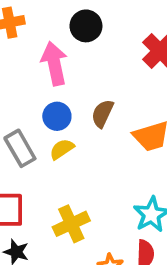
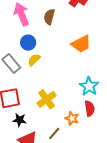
brown semicircle: (102, 113) -> (49, 17), moved

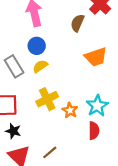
brown semicircle: (49, 17) -> (77, 23), moved
yellow cross: (47, 99) -> (47, 99), moved
orange star: (72, 118) -> (70, 110), moved

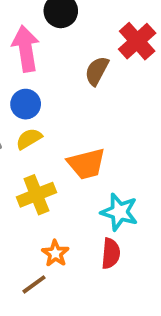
orange trapezoid: (96, 57) -> (86, 164), moved
cyan star: (97, 106) -> (119, 212), turned -30
orange star: (70, 110) -> (55, 253), moved

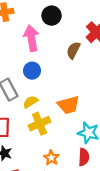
yellow semicircle: (29, 139) -> (30, 102), moved

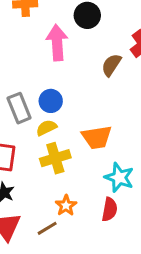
blue circle: (32, 71) -> (51, 101), moved

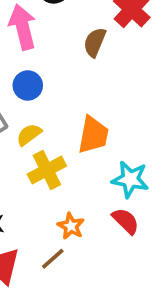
blue circle: (51, 101) -> (28, 85), moved
orange trapezoid: (97, 137) -> (93, 135), turned -60
red semicircle: (110, 209) -> (126, 221), turned -45

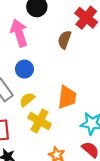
yellow cross: (47, 170) -> (40, 121), turned -30

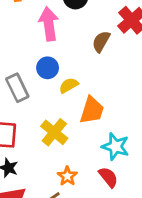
yellow semicircle: (27, 100) -> (69, 85), moved

